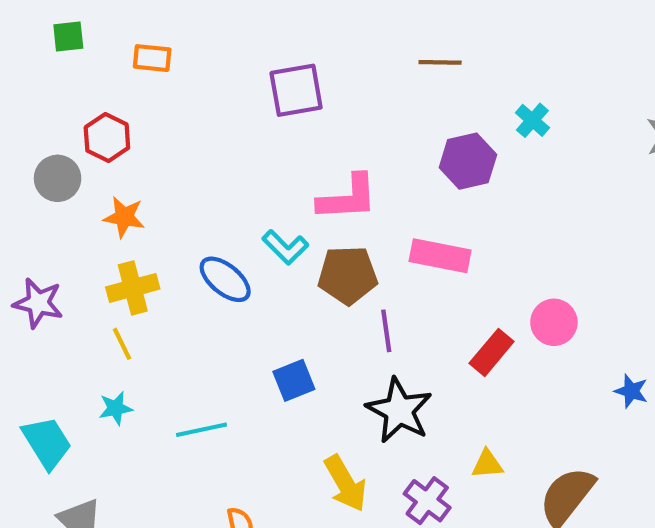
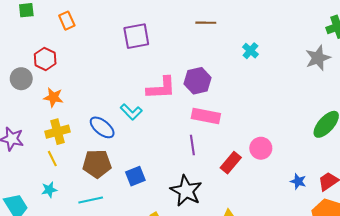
orange rectangle: (152, 58) -> (67, 21), turned 60
purple hexagon: (468, 161) -> (198, 81), moved
brown pentagon: (348, 275) -> (97, 164), moved
purple line: (386, 331) -> (192, 145), moved

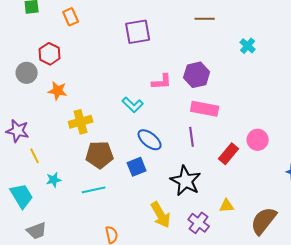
pink L-shape: (161, 88) -> (162, 82), size x0.7
blue ellipse: (102, 127) -> (150, 140), moved
yellow cross: (57, 132) -> (81, 122), moved
yellow line: (52, 159) -> (35, 156), moved

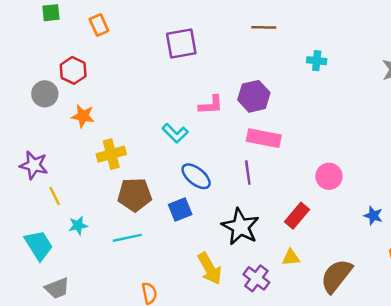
cyan cross: (248, 46) -> (317, 61), turned -35
red rectangle: (229, 154) -> (297, 216), moved

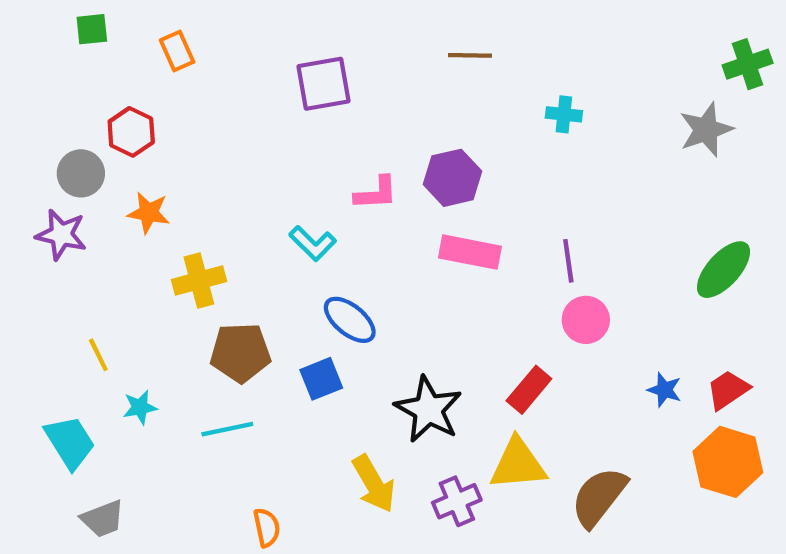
purple star: (34, 165) -> (61, 235), moved
purple line: (248, 173) -> (568, 261), moved
yellow triangle: (291, 257) -> (518, 464), size x1.8
purple cross: (256, 278) -> (457, 501), turned 30

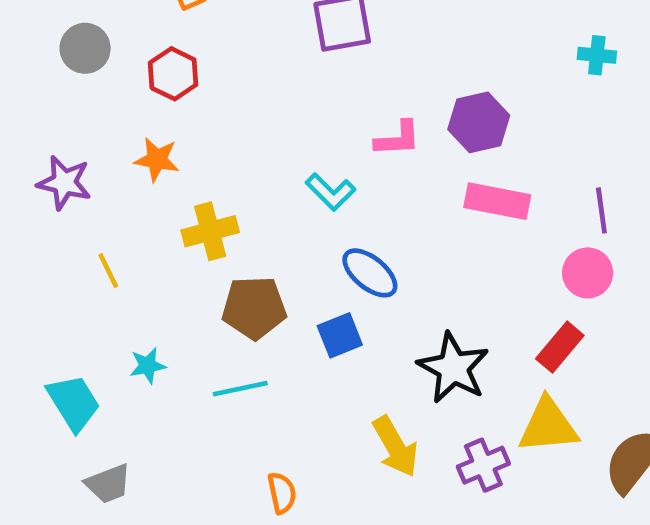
red hexagon: (131, 132) -> (173, 74), moved
gray circle: (81, 173) -> (85, 48), moved
pink circle: (586, 320) -> (588, 273), moved
yellow line: (98, 355) -> (108, 271), moved

